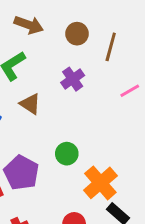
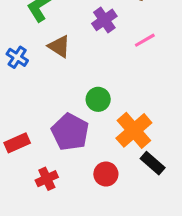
pink line: (130, 91) -> (145, 40), moved
purple pentagon: (21, 173) -> (70, 132), moved

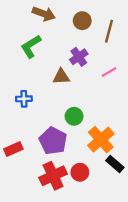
brown triangle: (59, 46) -> (61, 77), moved, turned -36
blue cross: (17, 57) -> (24, 99), moved, turned -35
red cross: (47, 179) -> (53, 176), moved, size x1.6

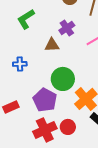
green circle: (74, 116) -> (63, 79), size x1.5

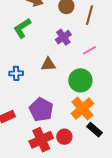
brown triangle: (52, 45) -> (48, 64), moved
green circle: (63, 79) -> (80, 80), moved

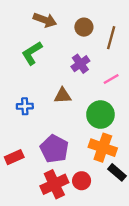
orange cross: (82, 109) -> (103, 148), turned -30

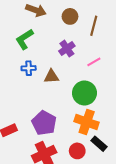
blue cross: (25, 106) -> (29, 68), moved
red circle: (82, 181) -> (77, 151), moved

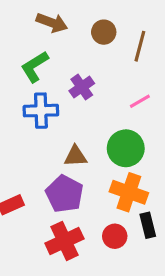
purple cross: (67, 49) -> (82, 87), moved
blue cross: (29, 68) -> (41, 111), size x1.5
brown triangle: (51, 76) -> (75, 156), moved
black rectangle: (99, 144) -> (148, 225), turned 35

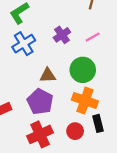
purple cross: (82, 87) -> (62, 35), moved
blue cross: (41, 111) -> (24, 44), turned -30

